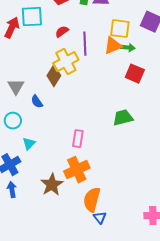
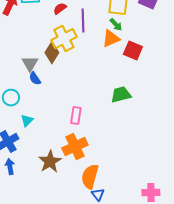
orange triangle: (113, 46) -> (111, 39), moved
green arrow: (128, 48) -> (116, 25), moved, turned 40
gray triangle: (16, 87) -> (30, 64), moved

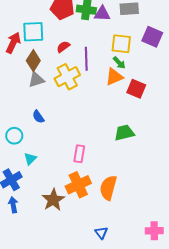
brown diamond: (52, 53) -> (33, 61), moved
gray triangle: (30, 64) -> (36, 80), moved, turned 42
orange semicircle: (90, 177) -> (108, 188), moved

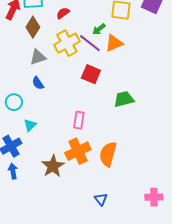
purple line: (86, 59) -> (90, 43), moved, turned -50
green arrow: (119, 63) -> (99, 29), moved, turned 96
gray triangle: (36, 80) -> (38, 57), moved
red square: (136, 89) -> (91, 74), moved

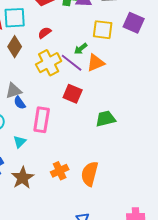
gray triangle: (38, 57) -> (14, 91), moved
pink rectangle: (79, 120) -> (42, 120), moved, size x1.4
cyan triangle: (30, 125) -> (20, 142), moved
orange cross: (78, 151) -> (60, 171), size x0.7
brown star: (53, 166) -> (23, 178), moved

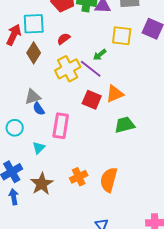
orange triangle: (96, 63) -> (115, 94), moved

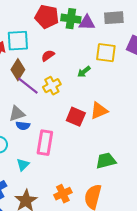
yellow cross: (68, 69) -> (52, 86), size x0.7
purple line: (91, 69) -> (28, 86), moved
blue semicircle: (39, 109) -> (23, 126), turned -48
green trapezoid: (125, 125) -> (106, 161), moved

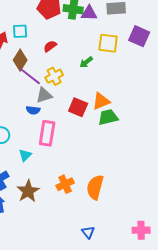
cyan square: (18, 41) -> (20, 31), size x0.7
gray triangle: (17, 114) -> (44, 95), moved
blue semicircle: (23, 126) -> (33, 110), moved
green trapezoid: (106, 161) -> (108, 117), moved

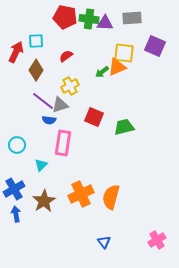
purple line: (30, 76) -> (43, 101), moved
orange triangle: (101, 101) -> (117, 67), moved
orange cross: (65, 184) -> (81, 194), size x1.4
pink cross: (141, 230) -> (157, 240), turned -30

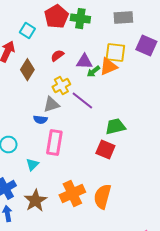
red pentagon: (65, 17) -> (56, 17), turned 30
purple triangle: (105, 23) -> (84, 62), moved
cyan square: (36, 41) -> (27, 31), moved, turned 35
purple line: (43, 101) -> (82, 101), moved
red square: (94, 117) -> (105, 150), moved

